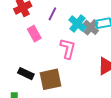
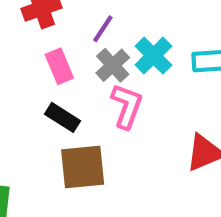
gray cross: (91, 27) -> (113, 65), moved
black rectangle: (26, 74) -> (62, 117), moved

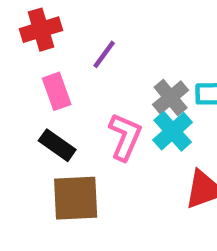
cyan cross: (153, 56) -> (173, 131), moved
gray cross: (113, 65) -> (171, 97), moved

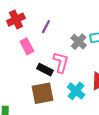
cyan cross: (173, 131) -> (76, 91), moved
black rectangle: (57, 145) -> (45, 70), moved

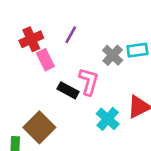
red cross: (16, 20) -> (31, 39), moved
brown square: (42, 93) -> (39, 127), moved, turned -35

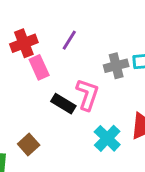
gray cross: (113, 55) -> (116, 66), turned 30
brown square: (39, 127) -> (29, 145), size x0.6

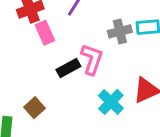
black rectangle: (63, 104) -> (68, 68), turned -60

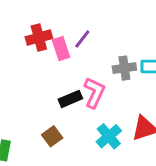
pink rectangle: (45, 33) -> (61, 49), moved
brown square: (35, 108) -> (52, 136), moved

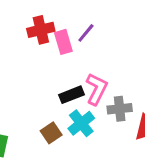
gray cross: (124, 68) -> (120, 109), moved
cyan cross: (109, 136) -> (81, 123), moved

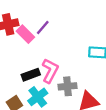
pink rectangle: (63, 42) -> (25, 34), turned -30

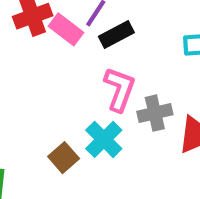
black rectangle: (31, 75) -> (116, 35), moved

